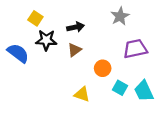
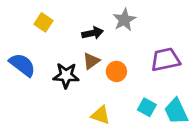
gray star: (120, 16) -> (124, 20), moved
black star: (46, 40) -> (66, 75), moved
orange circle: (103, 68) -> (116, 71), moved

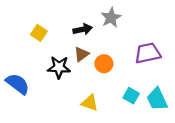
yellow square: (43, 22) -> (39, 33), moved
blue semicircle: (22, 65) -> (18, 84), moved

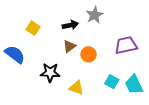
black star: (59, 67) -> (50, 73), moved
blue semicircle: (18, 84) -> (15, 54), moved

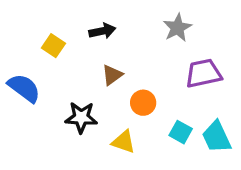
gray star: (95, 15) -> (177, 28), moved
black arrow: (70, 25) -> (102, 31), moved
orange circle: (89, 54) -> (143, 103), moved

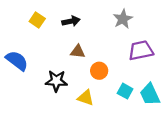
yellow square: (53, 46) -> (37, 20), moved
brown triangle: (112, 75) -> (78, 52), turned 42

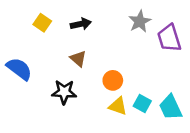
purple trapezoid: (141, 50) -> (169, 38), moved, turned -95
brown triangle: (78, 52) -> (78, 59), moved, turned 35
yellow triangle: (86, 98) -> (118, 106), moved

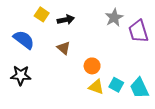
yellow square: (42, 23) -> (42, 14), moved
blue semicircle: (19, 69) -> (24, 40), moved
black star: (64, 92) -> (21, 75), moved

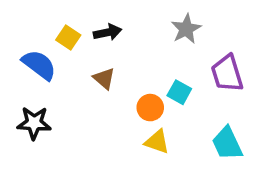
yellow square: (42, 14) -> (68, 37), moved
purple trapezoid: (138, 31) -> (227, 73), moved
cyan square: (116, 85) -> (179, 92), moved

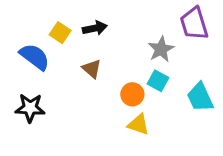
gray star: (186, 29) -> (161, 49), moved
purple trapezoid: (227, 73) -> (194, 24), moved
cyan trapezoid: (227, 143) -> (200, 97), moved

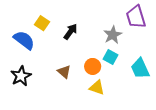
black arrow: (95, 28) -> (70, 32), moved, turned -42
brown triangle: (92, 69) -> (64, 72), moved
black star: (30, 108) -> (21, 76), turned -30

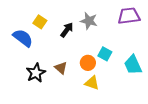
purple trapezoid: (136, 17) -> (129, 16), turned 100
gray star: (113, 35) -> (89, 21), moved, turned -30
black star: (21, 76) -> (36, 73), moved

